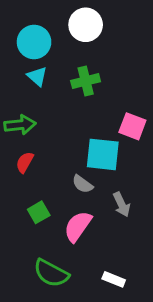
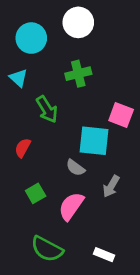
cyan triangle: (37, 76) -> (18, 78), moved
green arrow: (20, 125) -> (47, 109), moved, turned 64
gray arrow: (122, 204) -> (111, 186), turned 55

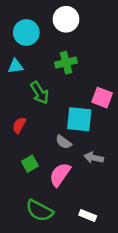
cyan triangle: (18, 78) -> (15, 66), turned -49
gray arrow: (111, 186) -> (94, 158), turned 72

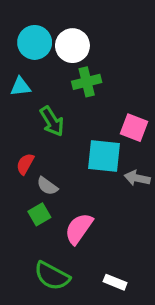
white circle: (66, 19) -> (72, 46), moved
gray semicircle: (64, 142) -> (47, 186), moved
gray arrow: (94, 158) -> (137, 178), moved

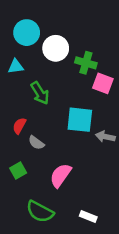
white circle: (72, 46) -> (56, 48), moved
green cross: (87, 82) -> (86, 63), moved, turned 30
pink square: (134, 128) -> (103, 83), moved
green square: (39, 214) -> (18, 171), moved

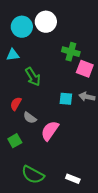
white circle: (56, 48) -> (46, 22), moved
cyan square: (80, 120) -> (66, 99), size x0.6
gray arrow: (105, 137) -> (87, 97), moved
pink semicircle: (60, 175) -> (50, 131), moved

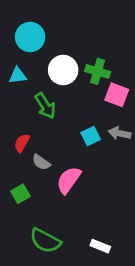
white circle: (46, 22) -> (63, 70), moved
cyan square: (66, 99) -> (91, 136), turned -32

